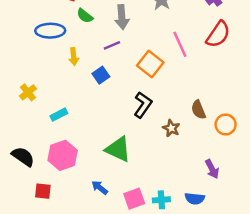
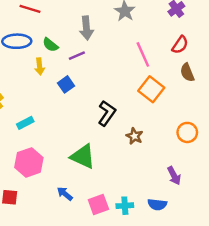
green semicircle: (85, 16) -> (50, 45), moved
red semicircle: (218, 34) -> (180, 45), size x0.7
orange square: (150, 64) -> (151, 89), moved
brown semicircle: (198, 110) -> (187, 72), moved

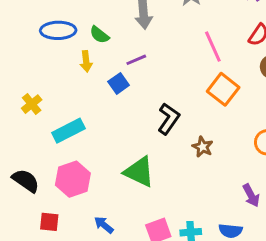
purple line: (77, 56) -> (136, 60), moved
cyan rectangle: (25, 123) -> (68, 131), size x1.5
blue arrow: (65, 194) -> (104, 225), moved

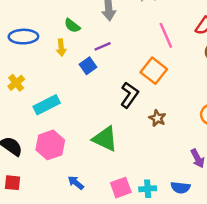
blue ellipse: (58, 30) -> (23, 37), moved
orange square: (223, 89) -> (154, 71), moved
red square: (49, 222) -> (12, 183), moved

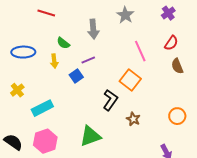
green triangle: (105, 139) -> (90, 136), turned -45

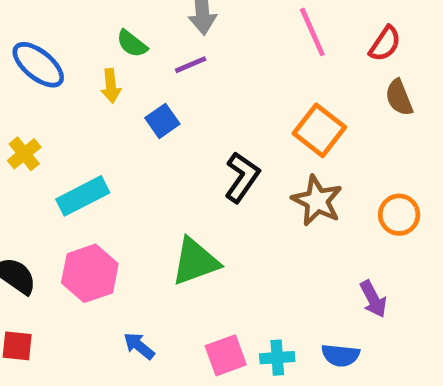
pink line: (140, 51) -> (312, 32), moved
blue ellipse: (23, 52) -> (38, 65), turned 40
purple line: (88, 60) -> (191, 65), moved
orange square: (130, 80) -> (319, 130), moved
brown star: (133, 119) -> (317, 201), moved, size x1.5

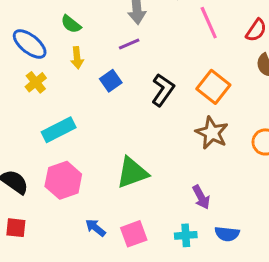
green semicircle: (132, 44) -> (71, 24), moved
yellow cross: (24, 154) -> (36, 82), moved
black L-shape: (242, 177) -> (163, 90), moved
purple arrow: (373, 299) -> (201, 197), moved
pink square: (226, 355) -> (134, 234), moved

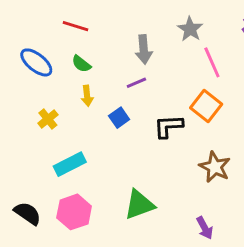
blue ellipse: (30, 44) -> (36, 62), moved
orange square: (213, 87) -> (206, 106), moved
black L-shape: (163, 90) -> (168, 126), turned -128

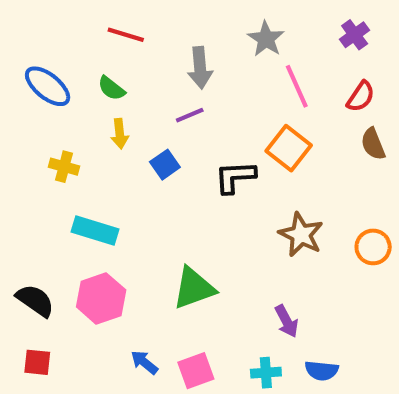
red line: (75, 26) -> (126, 35), moved
yellow cross: (48, 119) -> (64, 167), turned -36
cyan rectangle: (70, 164) -> (95, 230), turned 44

